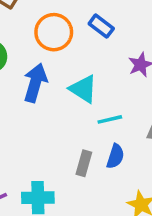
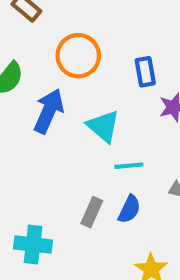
blue rectangle: (101, 26) -> (145, 72), moved, turned 35

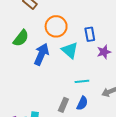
cyan triangle: (103, 126) -> (70, 50), moved

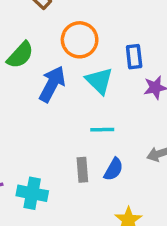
cyan line: (82, 81) -> (102, 130), moved
gray rectangle: (63, 105) -> (82, 170), turned -32

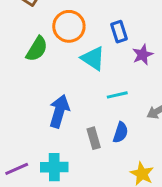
green semicircle: (20, 55) -> (37, 49), moved
blue arrow: (52, 84) -> (59, 111), moved
cyan line: (102, 130) -> (117, 95), moved

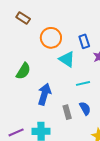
green semicircle: (37, 49) -> (23, 71), moved
blue semicircle: (120, 132) -> (85, 108), turned -48

